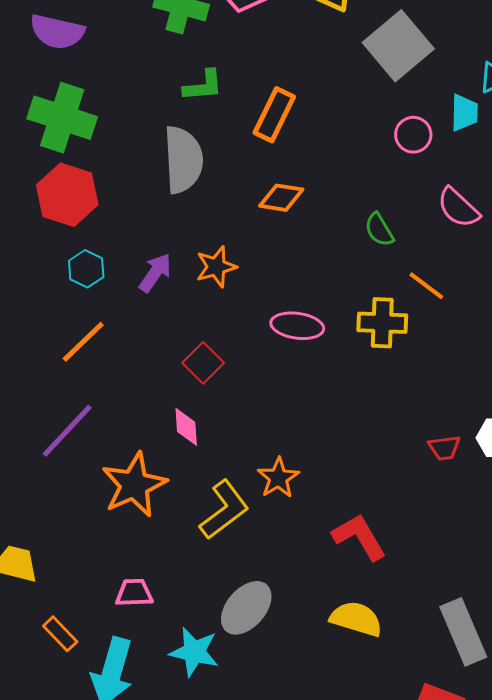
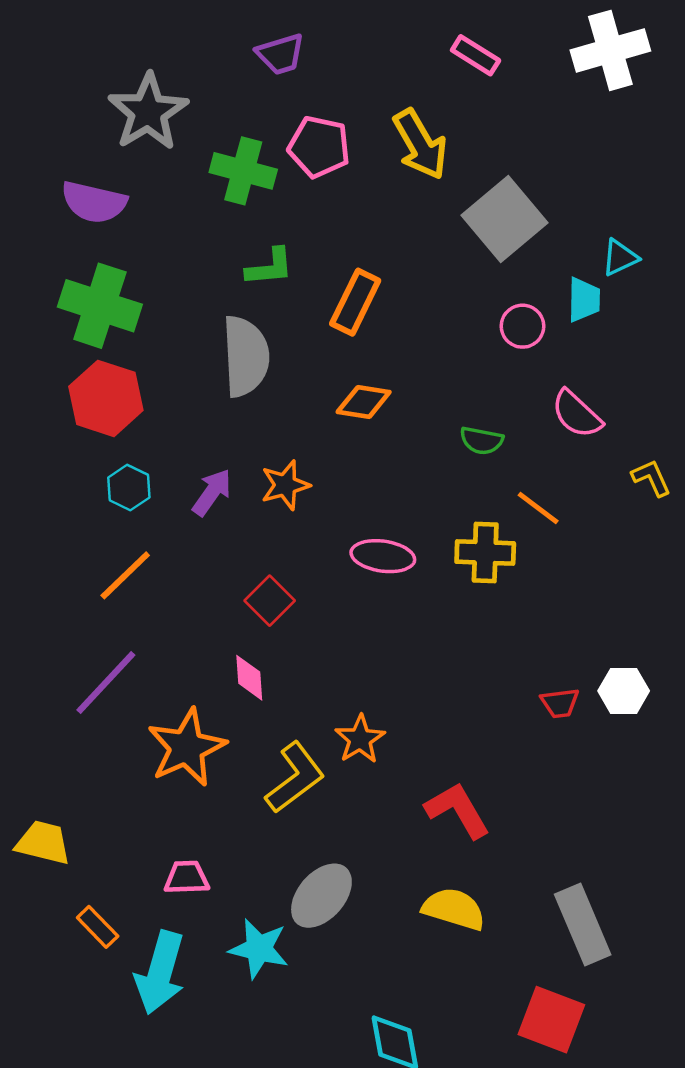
green semicircle: (379, 230) -> (482, 441), turned -48

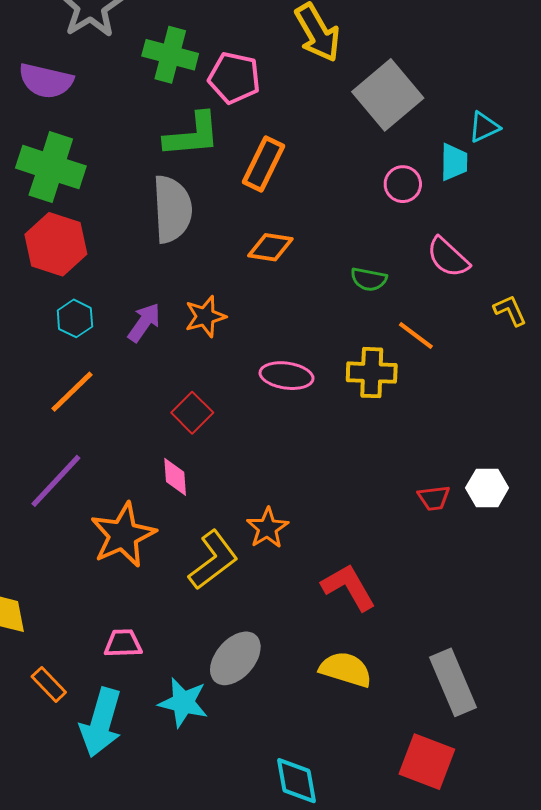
pink pentagon: (319, 147) -> (234, 78), moved
green L-shape: (270, 267) -> (192, 135), size x1.4

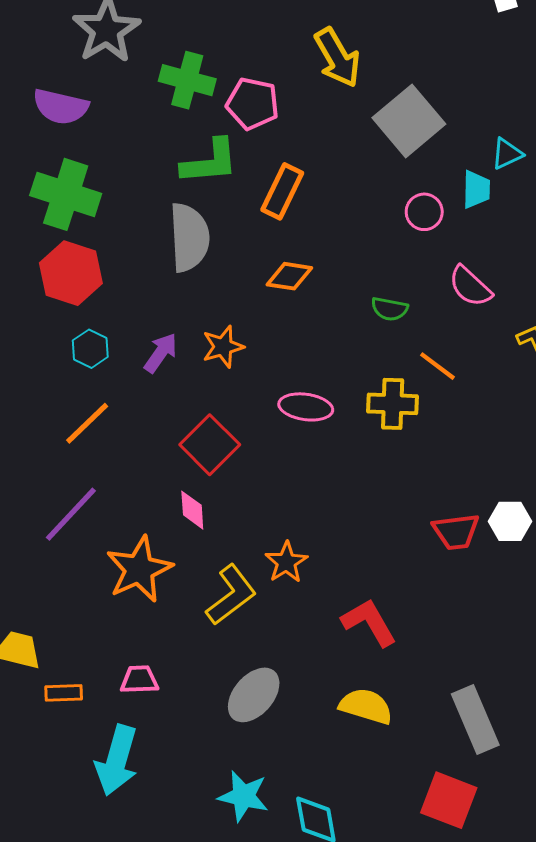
red square: (192, 413) -> (210, 445), size x1.4
red trapezoid: (434, 498) -> (456, 532), size x1.4
orange rectangle: (49, 684) -> (64, 693), moved, turned -48
cyan star: (183, 702) -> (243, 796), moved

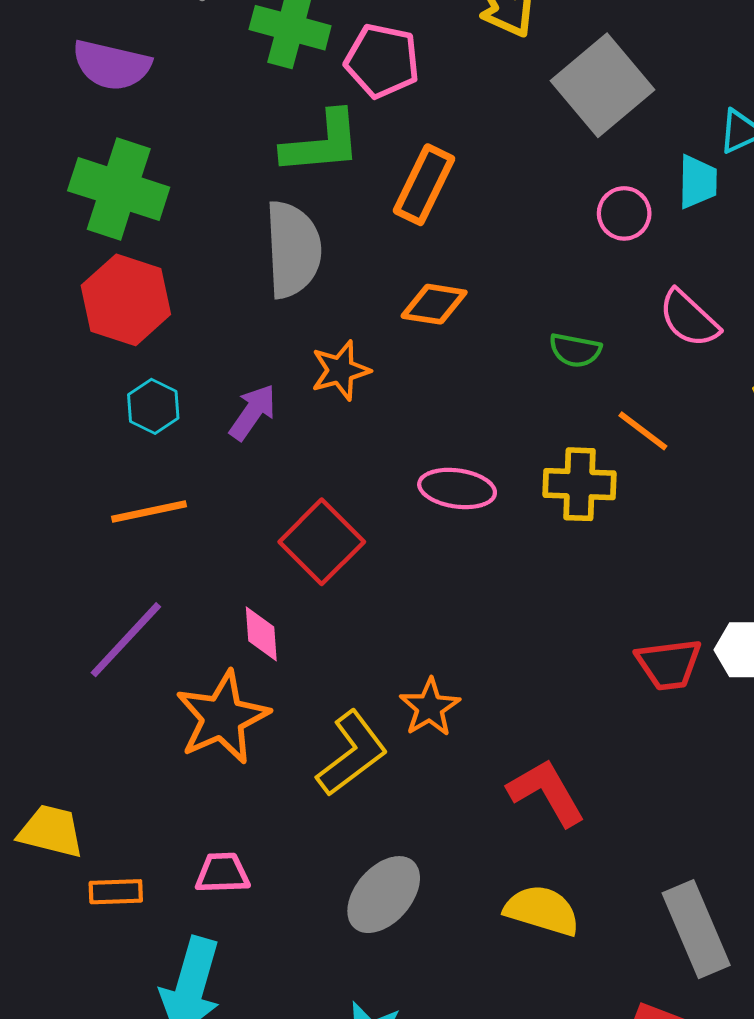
orange star: (223, 347) -> (340, 370), moved
orange line: (87, 423) -> (149, 512), turned 32
pink diamond: (192, 510) -> (261, 634), moved

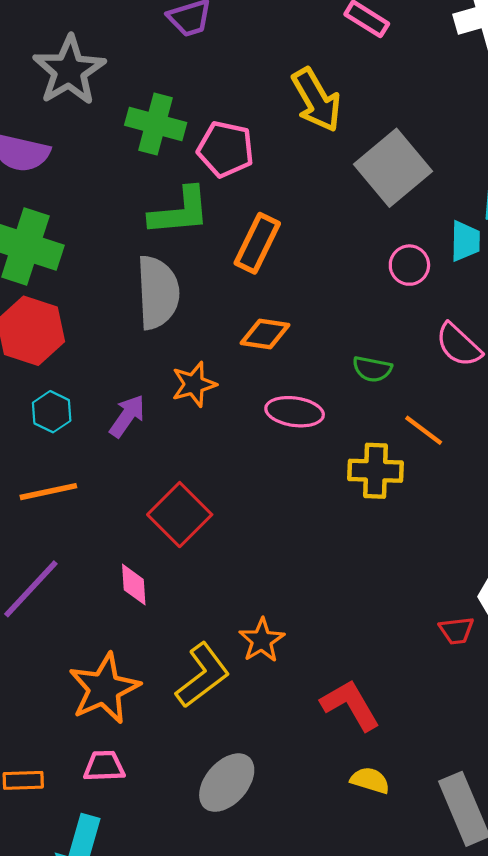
pink ellipse: (457, 488) -> (295, 412), moved
red trapezoid: (669, 664) -> (456, 630), moved, size x0.7
orange star: (222, 717) -> (104, 688), moved
yellow semicircle: (542, 910) -> (370, 780), moved, size x0.7

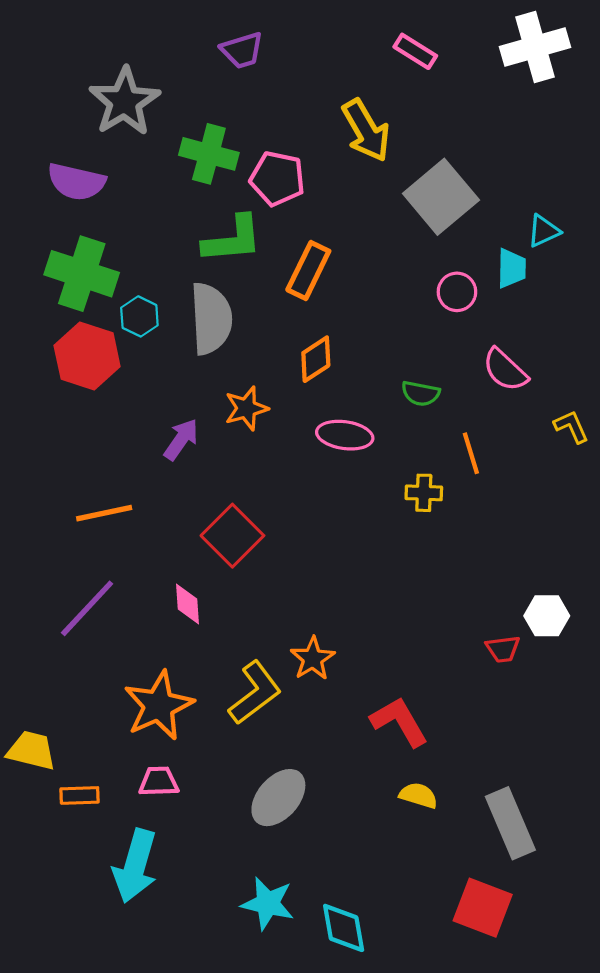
orange diamond: (265, 334) -> (316, 359), turned -42
cyan hexagon: (52, 412) -> (139, 316), moved
orange line: (424, 430) -> (471, 453), turned 36
yellow cross: (375, 471) -> (424, 493), size x0.7

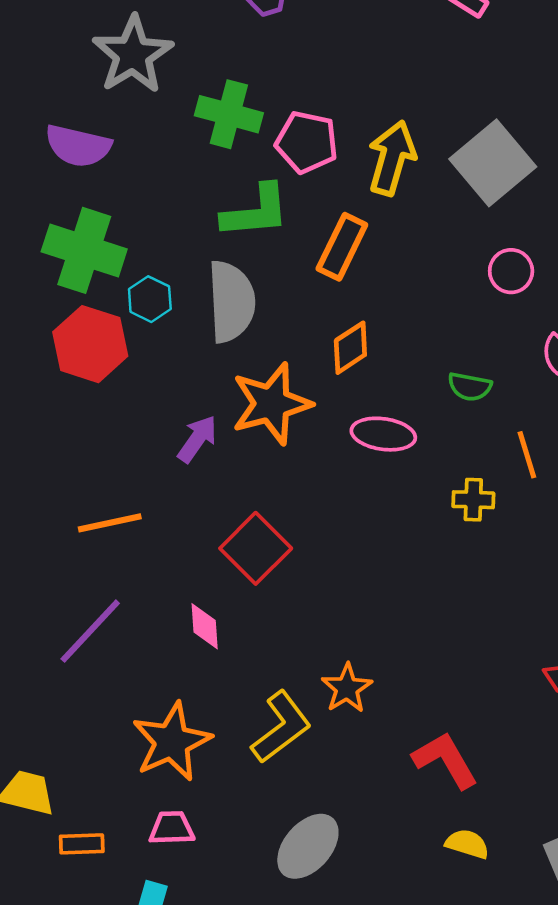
yellow arrow: (366, 130) -> (392, 158), moved, turned -134
orange star: (246, 408) -> (271, 404), size x1.6

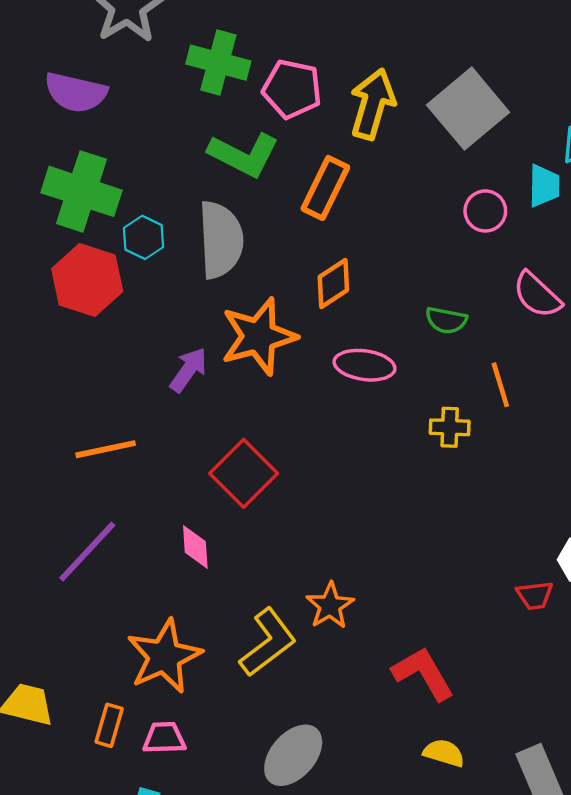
green L-shape: (256, 212) -> (244, 155), turned 32
orange rectangle: (82, 844) -> (109, 725), moved, turned -72

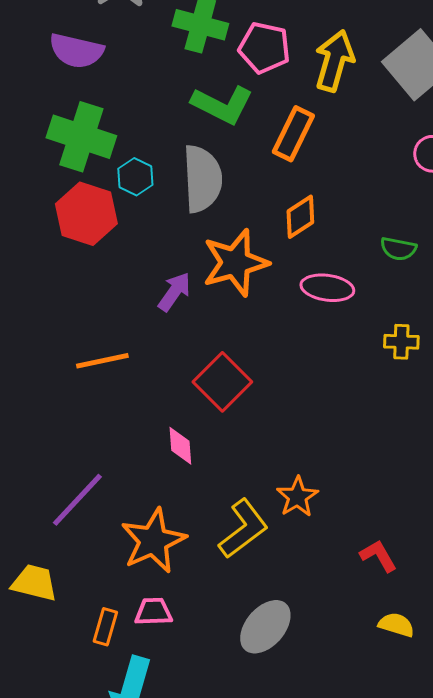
purple line: (87, 552) -> (77, 500), moved
red L-shape: (423, 674) -> (378, 556), size x0.7
orange rectangle: (109, 725) -> (105, 627), moved

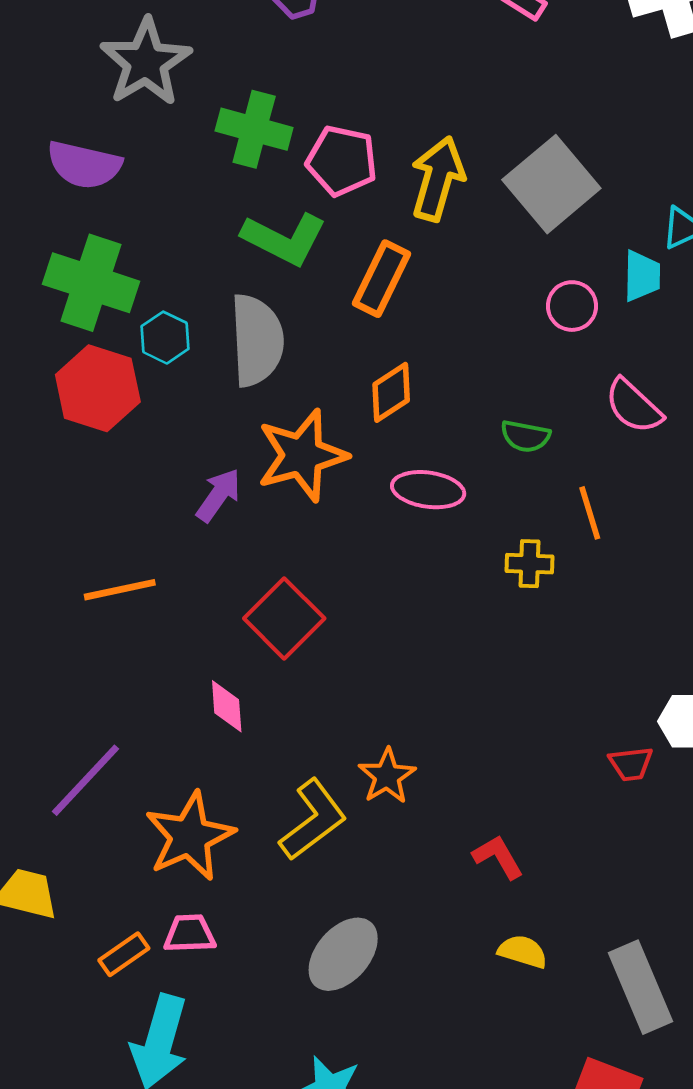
orange rectangle: (105, 627) -> (124, 954), turned 39

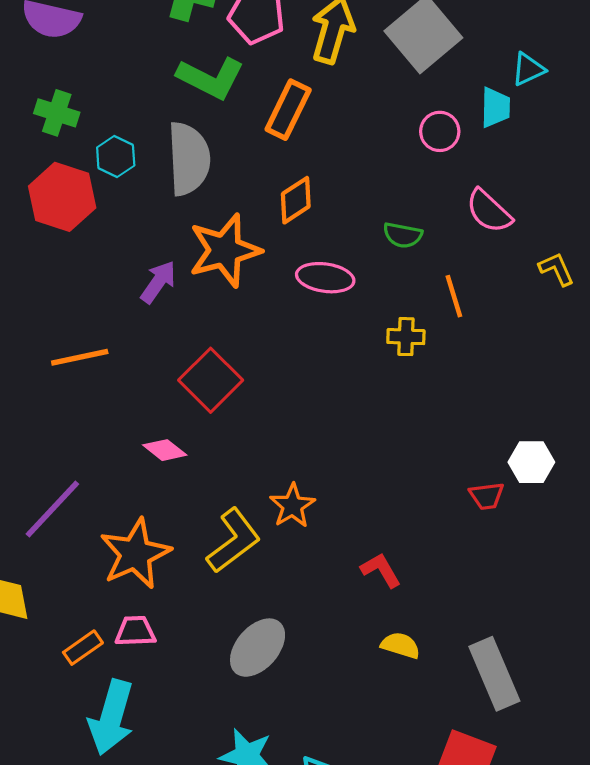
green cross: (91, 283) -> (57, 113), size x0.6
pink diamond: (227, 706) -> (165, 450), turned -48

